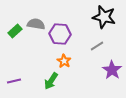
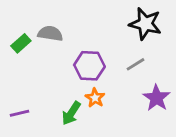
purple hexagon: (60, 34) -> (89, 66), moved
orange star: (64, 61) -> (95, 98), moved

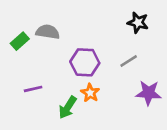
black star: (145, 24) -> (138, 23), size x0.7
purple star: (156, 98) -> (149, 93), turned -30
purple line: (20, 113) -> (33, 89), moved

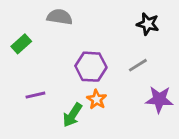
gray semicircle: (48, 32) -> (60, 17), moved

